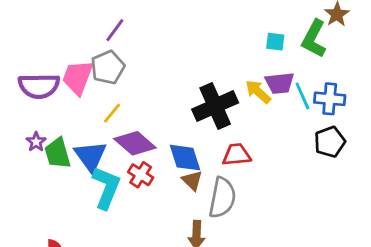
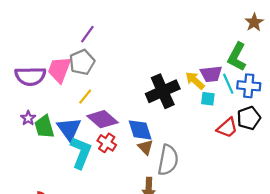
green L-shape: (314, 39) -> (237, 57), moved
cyan square: (275, 42) -> (208, 99), moved
red trapezoid: (237, 155) -> (227, 128), moved, turned 145

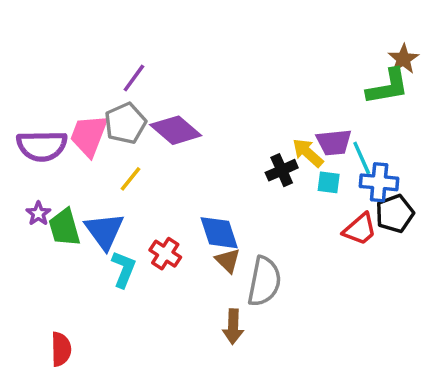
green L-shape: (237, 57) -> (388, 87), moved, turned -128
blue cross: (249, 86) -> (379, 182), moved
black cross: (163, 91) -> (282, 170), moved, size x0.6
purple diamond: (102, 119) -> (176, 130), moved
cyan L-shape: (81, 153) -> (124, 269), size x0.7

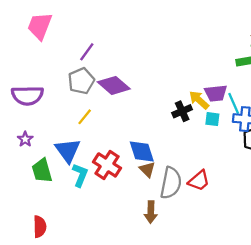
pink trapezoid: (89, 135) -> (40, 26), moved
green trapezoid: (64, 228) -> (42, 171), moved
red trapezoid: (360, 229) -> (199, 181), moved
red cross: (165, 254) -> (107, 165), size x1.4

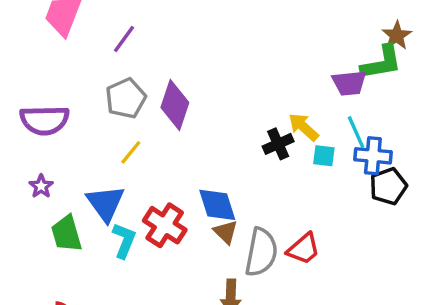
purple line: (87, 52) -> (124, 39), moved
purple diamond: (114, 85) -> (175, 105), turned 68
purple trapezoid: (216, 93) -> (349, 83), moved

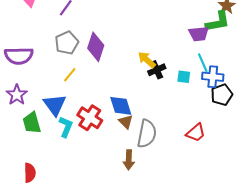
yellow arrow: (304, 127) -> (147, 60), moved
purple star: (41, 186) -> (17, 95), size x1.5
red trapezoid: (304, 249) -> (196, 133), moved

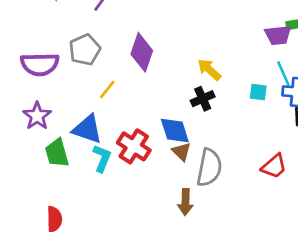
gray pentagon: (67, 43) -> (85, 50), moved
black cross: (157, 70) -> (203, 99), moved
blue triangle: (55, 105) -> (87, 129), turned -35

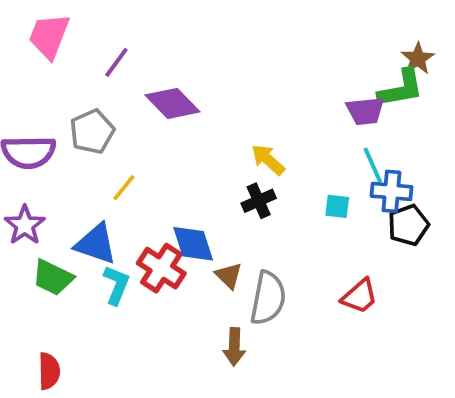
purple diamond: (142, 52) -> (173, 103), moved, turned -63
cyan square: (258, 92) -> (337, 206), moved
blue diamond: (175, 130) -> (193, 244), moved
green trapezoid: (57, 153) -> (53, 278), turned -48

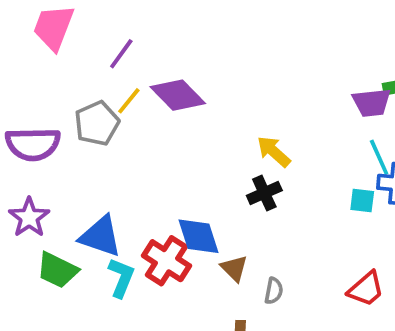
yellow line: (124, 188) -> (129, 101), moved
cyan square: (337, 206) -> (362, 201), moved
gray semicircle: (268, 298) -> (274, 291), size x0.5

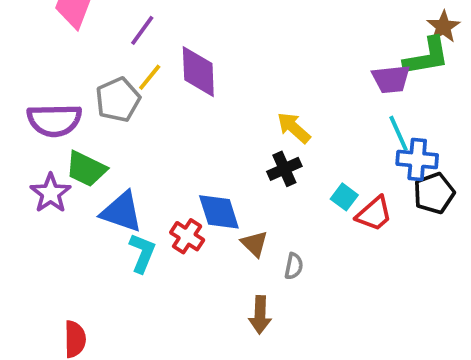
purple diamond: (178, 95) -> (198, 72), turned 42
cyan square: (362, 201) -> (344, 197), moved, turned 30
red cross: (166, 261) -> (187, 236), size x0.7
green trapezoid: (57, 270) -> (86, 169), moved
red trapezoid: (366, 289) -> (374, 214), moved

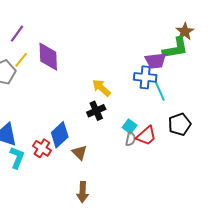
blue cross: (417, 160) -> (145, 77), moved
blue diamond: (219, 212) -> (60, 135), turned 65
gray semicircle: (294, 266) -> (131, 139), moved

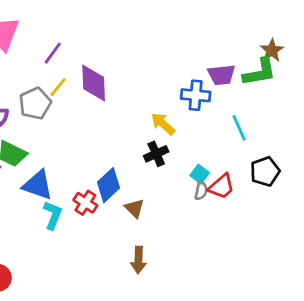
purple trapezoid: (156, 61) -> (221, 75), moved
blue cross: (145, 77) -> (196, 95), moved

